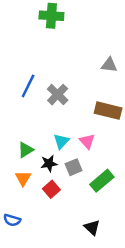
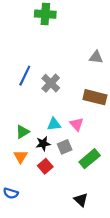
cyan triangle: (61, 141) -> (54, 124), turned 40

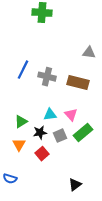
gray cross: (51, 83) -> (47, 77), turned -30
brown rectangle: (95, 97) -> (78, 83), moved
green rectangle: (90, 159) -> (83, 133), moved
black triangle: (81, 200) -> (75, 185), turned 40

